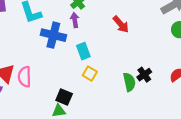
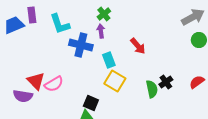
red arrow: (121, 24) -> (138, 46), moved
yellow square: (90, 74) -> (115, 81), size x1.5
pink semicircle: (25, 77) -> (54, 84), turned -120

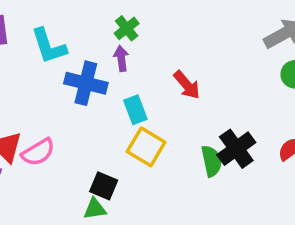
black cross: (166, 82) -> (236, 149), size x1.5

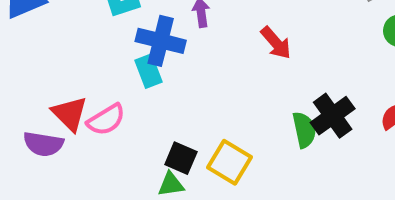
cyan rectangle: (135, 110) -> (149, 71), moved
yellow square: (146, 147) -> (229, 162), moved

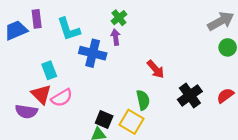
red arrow: (276, 43) -> (156, 69), moved
cyan rectangle: (149, 71) -> (49, 70), moved
green semicircle: (304, 130) -> (143, 100), moved

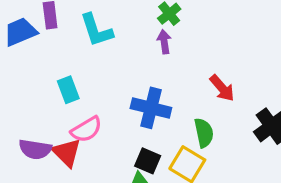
blue cross: (93, 53) -> (151, 108), moved
red triangle: (41, 94) -> (67, 153), moved

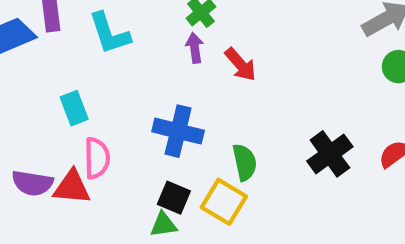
red arrow: (222, 88) -> (240, 65), moved
pink semicircle: (86, 129) -> (97, 158), turned -60
red triangle: (67, 153) -> (72, 187), turned -40

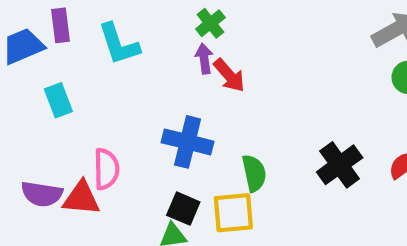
red arrow: (240, 65) -> (229, 75), moved
cyan rectangle: (74, 108) -> (58, 100), moved
yellow square: (224, 202) -> (233, 213), turned -36

